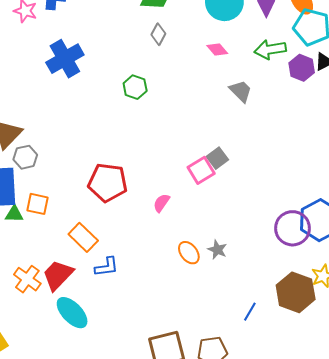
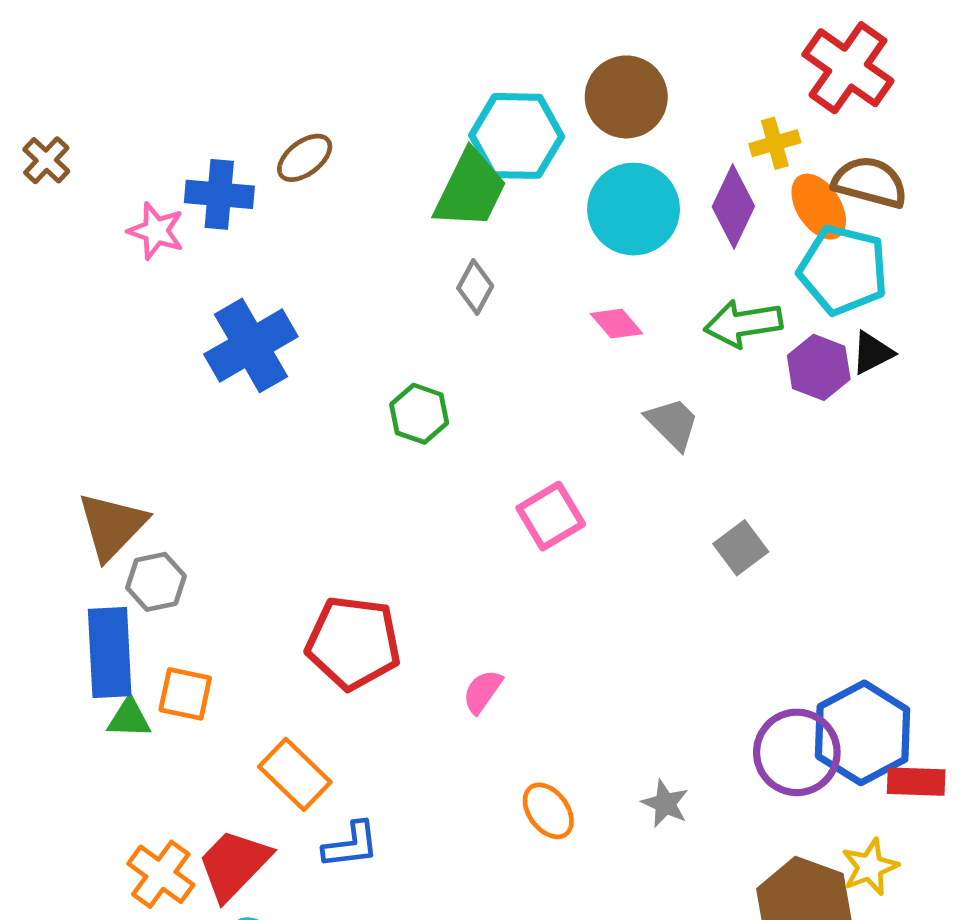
gray square: (217, 158) -> (741, 548), moved
pink square: (201, 170) -> (551, 516), moved
gray star: (217, 250) -> (665, 804), moved

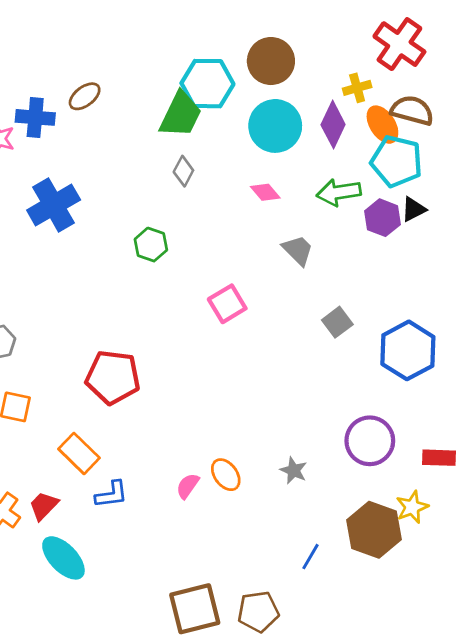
pink semicircle: (482, 691) -> (188, 486), moved
blue hexagon: (863, 733) -> (408, 350), moved
red trapezoid: (234, 864) -> (44, 506), size x0.7

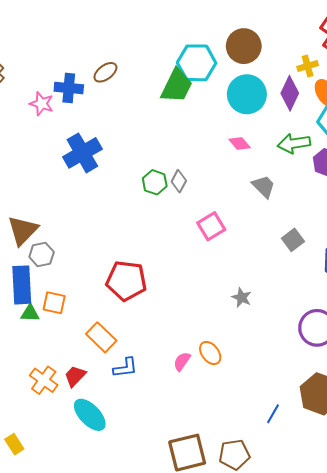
gray diamond: (183, 171) -> (179, 181), moved
gray star: (294, 470) -> (242, 297), moved

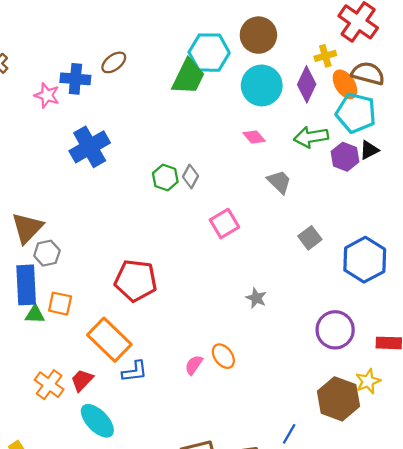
orange rectangle: (101, 337) -> (109, 340), size x1.4
blue line: (273, 414) -> (289, 434), moved

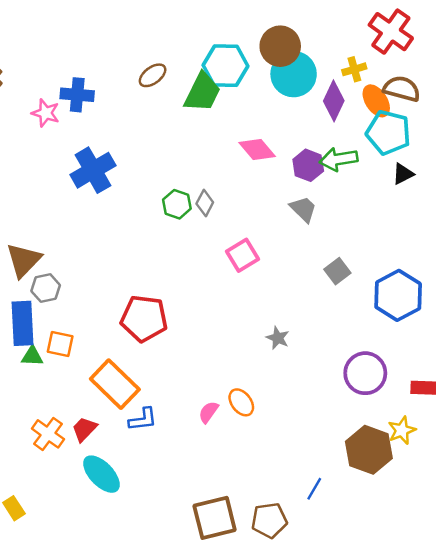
brown ellipse: (114, 62) -> (153, 75), moved
cyan circle: (262, 85) -> (294, 74), moved
pink diamond: (254, 137) -> (257, 149), moved, size x1.4
purple hexagon: (345, 157) -> (308, 165), moved

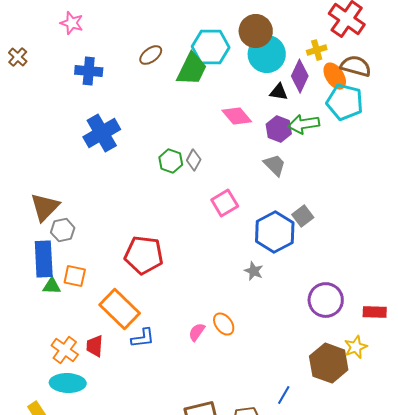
pink star: (46, 113) -> (72, 23), moved
black triangle: (403, 174) -> (279, 92), moved, turned 36
blue hexagon: (398, 295) -> (275, 232), moved
red trapezoid: (84, 429) -> (95, 346), turned -40
cyan ellipse: (101, 474) -> (68, 383), moved, turned -44

